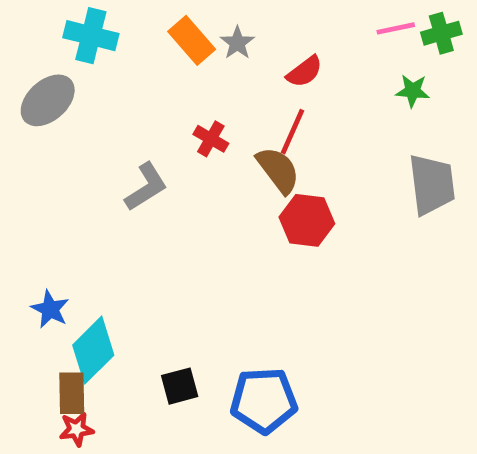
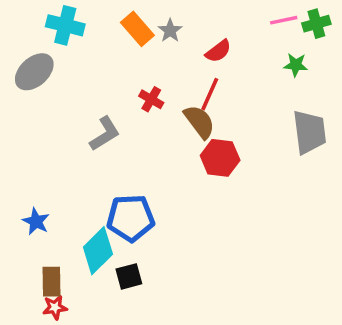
cyan diamond: (93, 350) -> (98, 251), moved
blue pentagon: (264, 400) -> (131, 218), moved

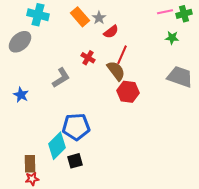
red semicircle: (218, 51) -> (111, 32), moved
gray trapezoid: (309, 132) -> (180, 77), turned -64
blue star: (36, 221) -> (21, 95), moved

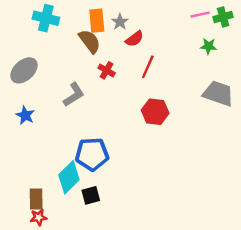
orange rectangle: (80, 17) -> (97, 21), turned 36
gray ellipse: (20, 42) -> (24, 70), moved
brown semicircle: (116, 71) -> (90, 41), moved

